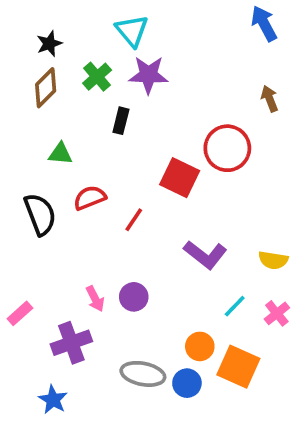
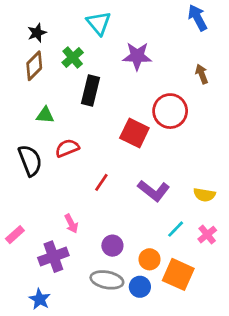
purple star: (148, 75) -> (137, 56), moved
black rectangle: (121, 121) -> (90, 90), size x1.5
red line: (134, 220) -> (101, 182), moved
purple circle: (134, 297) -> (112, 246), moved

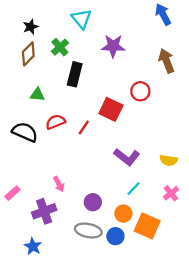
brown arrow: (202, 74) -> (166, 61), size x1.5
red circle: (170, 111) -> (140, 91), size x0.7
black semicircle: (30, 160) -> (25, 132), turned -45
red line: (101, 182) -> (84, 127), moved
cyan line: (176, 229) -> (134, 189), moved

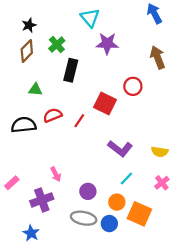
cyan triangle: (81, 19) -> (90, 18), moved
black semicircle: (25, 132) -> (24, 125), turned -30

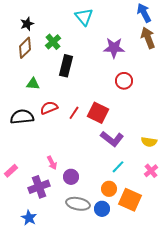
purple star: (107, 43) -> (114, 48), moved
brown arrow: (158, 57) -> (148, 38), moved
red square: (105, 103) -> (98, 113), moved
purple circle: (88, 191) -> (71, 177), moved

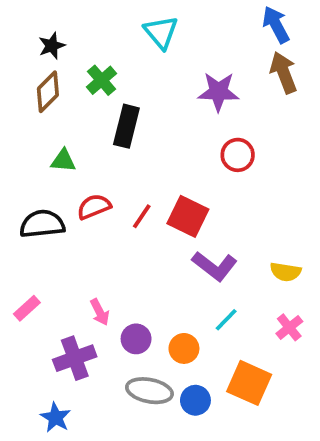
pink rectangle: (11, 171) -> (27, 308), moved
orange circle: (109, 189) -> (184, 348), moved

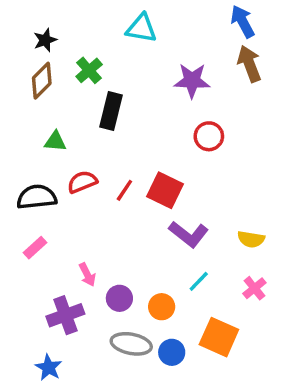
cyan triangle: (161, 32) -> (141, 28), turned -40
pink rectangle: (27, 308) -> (35, 248), moved

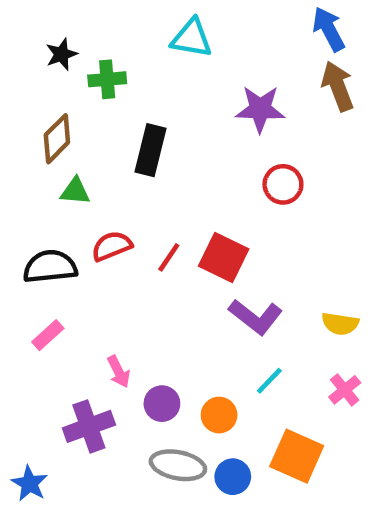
green cross: (89, 70) -> (107, 79), moved, turned 36
brown diamond: (42, 81) -> (57, 139), moved
blue star: (49, 367) -> (30, 484), moved

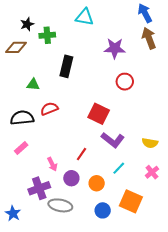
brown diamond: (57, 139) -> (16, 47), moved, turned 45
red line: (169, 257) -> (81, 154), moved
gray ellipse: (178, 465) -> (60, 205), moved

